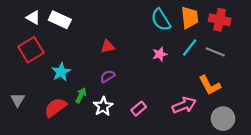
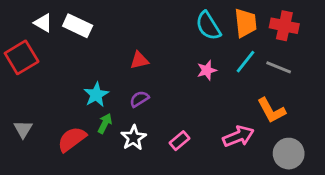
red square: (31, 50) -> (22, 57), moved
cyan star: (61, 72) -> (96, 95), moved

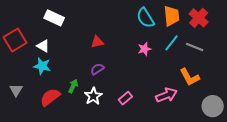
white triangle: (43, 23) -> (43, 46), moved
red cross: (284, 26) -> (199, 18), turned 30
cyan star: (96, 95) -> (42, 66), moved, turned -30
gray circle: (289, 154) -> (213, 106), moved

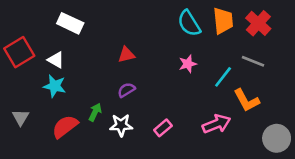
cyan line: (172, 43) -> (223, 77), moved
white star: (93, 96) -> (121, 125), turned 30

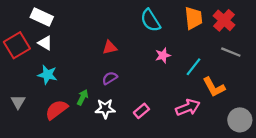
white rectangle: (70, 23) -> (42, 17), moved
cyan semicircle: (189, 23) -> (150, 20), moved
white triangle: (56, 60) -> (45, 43), moved
gray line: (253, 61) -> (231, 52), moved

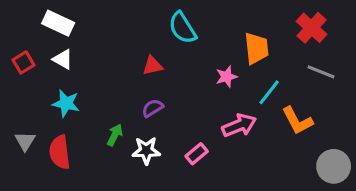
orange trapezoid: (193, 18) -> (256, 48), moved
cyan semicircle: (150, 20) -> (182, 28), moved
red square: (17, 45) -> (23, 62), size x0.6
pink arrow: (188, 107) -> (239, 125), moved
red semicircle: (57, 110) -> (60, 152), moved, turned -60

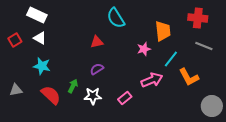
red cross: (312, 28) -> (198, 18), turned -36
gray triangle: (25, 141) -> (16, 90), turned 48
red semicircle: (60, 152) -> (51, 95), moved, turned 140

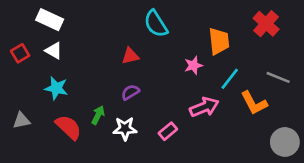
red cross: (198, 18) -> (266, 24), turned 36
gray line: (204, 46) -> (278, 77), moved

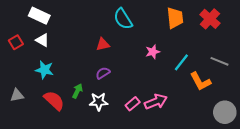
orange trapezoid: (219, 41) -> (175, 18), moved
pink arrow: (204, 107) -> (156, 102), moved

